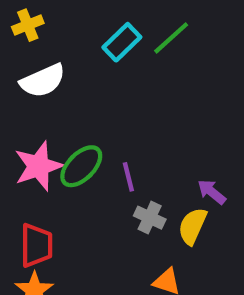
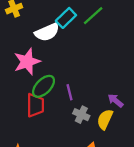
white semicircle: (43, 81) -> (47, 32), moved
pink star: (38, 166) -> (27, 62), moved
red trapezoid: (36, 245) -> (35, 105), moved

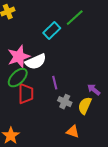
cyan rectangle: (66, 18) -> (52, 31), moved
white semicircle: (47, 32) -> (36, 62), moved
green ellipse: (44, 86) -> (18, 78), moved

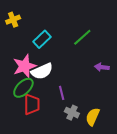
green line: (75, 18) -> (82, 37), moved
cyan rectangle: (52, 31) -> (42, 39), moved
purple arrow: (94, 90) -> (102, 67), moved, turned -32

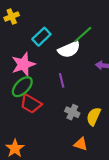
white semicircle: (42, 71) -> (69, 49), moved
purple line: (62, 93) -> (62, 80), moved
red trapezoid: (32, 104) -> (31, 104), turned 120

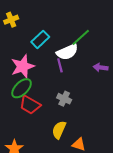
purple line: (62, 80) -> (60, 65), moved
gray cross: (72, 112) -> (64, 99), moved
yellow semicircle: (94, 116) -> (59, 130), moved

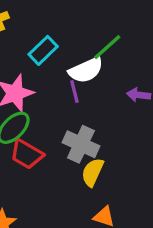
gray cross: (64, 99) -> (81, 144), size x1.5
yellow semicircle: (59, 130) -> (93, 172), moved

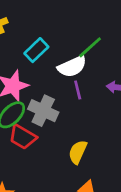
purple line: (74, 92) -> (78, 90), moved
gray cross: (81, 144) -> (43, 111), moved

